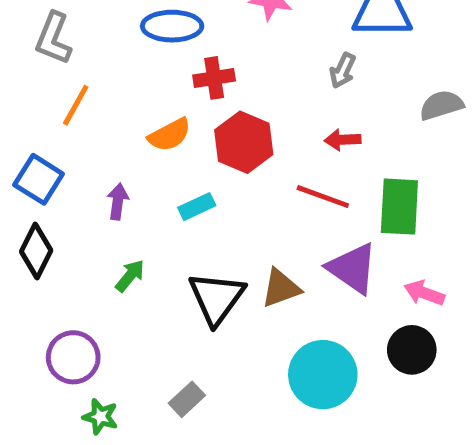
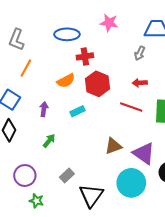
purple triangle: (352, 268) -> (144, 153), moved
black triangle: (217, 298) -> (91, 196), moved
gray rectangle: (187, 399) -> (67, 176), moved

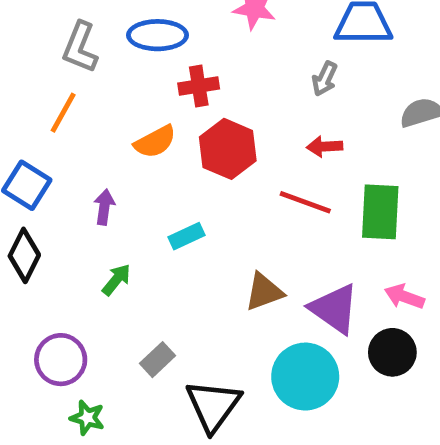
gray L-shape: (16, 40) -> (80, 47), moved
cyan rectangle: (78, 111) -> (187, 236), moved

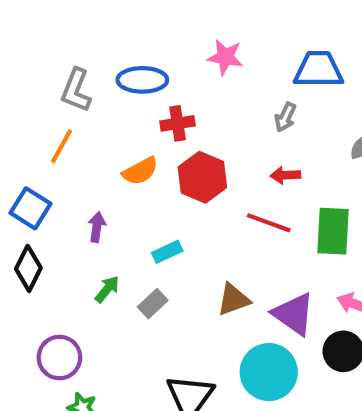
gray rectangle: (158, 360) -> (153, 304), moved

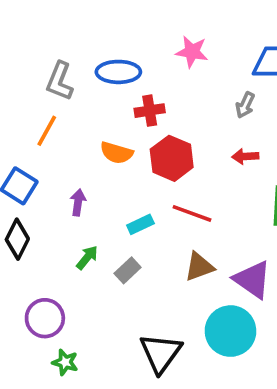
orange semicircle: (140, 171) -> (117, 153), turned 44
red line: (269, 223) -> (192, 213), moved

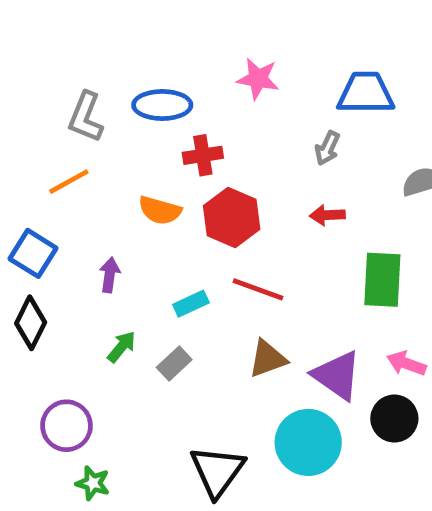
orange line: (47, 131) -> (69, 182), turned 32

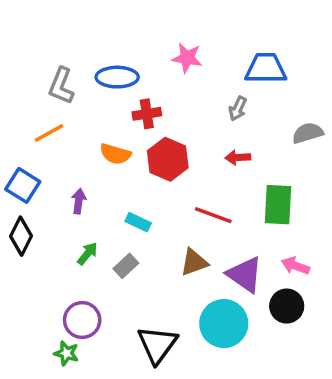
red line: (258, 289) -> (213, 215), moved
cyan rectangle: (191, 304) -> (138, 222), turned 50
purple circle: (66, 426) -> (82, 320), moved

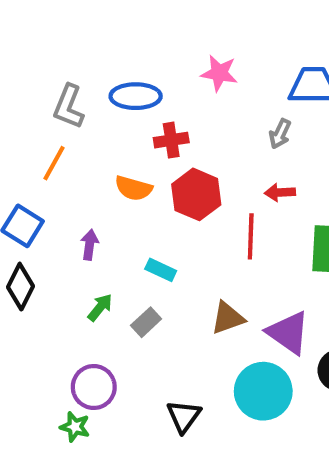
orange line: (49, 133) -> (54, 163), turned -32
red line: (213, 215) -> (251, 236), moved, turned 72
black triangle: (157, 344) -> (184, 416), size x0.7

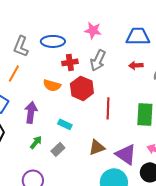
gray arrow: (280, 134) -> (98, 60), moved, size x1.5
red arrow: (280, 192) -> (136, 65), moved
purple arrow: (90, 245) -> (31, 112), size x1.5

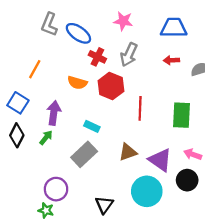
blue ellipse: (53, 41) -> (78, 33), turned 35
gray L-shape: (21, 46) -> (49, 24), moved
red cross: (70, 62) -> (97, 57), turned 35
green arrow: (36, 142) -> (46, 138), moved
gray rectangle: (58, 149) -> (84, 154), size x1.6

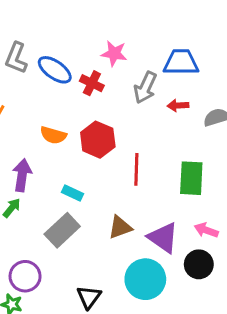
gray arrow: (129, 55) -> (145, 88), moved
red cross: (97, 57) -> (92, 83), moved

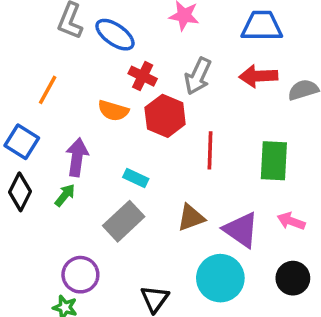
red cross: (92, 83) -> (143, 76), moved
gray arrow: (145, 88) -> (198, 76), moved
red arrow: (178, 105) -> (258, 76), size x1.5
black circle: (199, 264) -> (293, 278), moved

